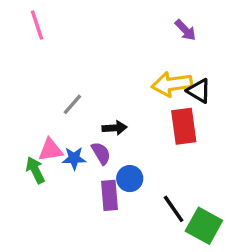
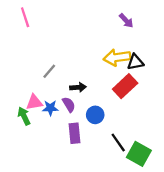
black triangle: (199, 91) -> (135, 62), turned -42
red rectangle: (184, 126) -> (125, 86), turned 55
blue circle: (130, 179) -> (95, 115), moved

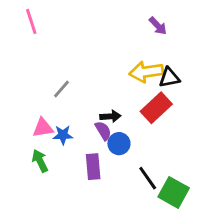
black arrow: (78, 87) -> (110, 116), moved
purple semicircle: (69, 105) -> (103, 131), moved
green arrow: (24, 116) -> (40, 161), moved

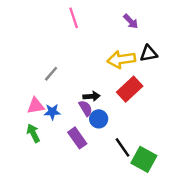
pink line: (31, 21) -> (74, 18), moved
black triangle: (169, 78) -> (149, 53), moved
purple rectangle: (93, 167) -> (77, 138), turned -30

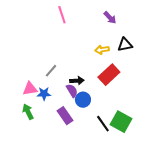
yellow arrow: (121, 59) -> (102, 50), size x0.6
gray line: (51, 74) -> (51, 71), moved
green square: (144, 159) -> (121, 122), moved

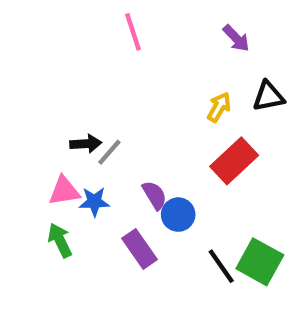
yellow arrow: (102, 50) -> (219, 107), turned 128
black arrow: (77, 81) -> (86, 144), moved

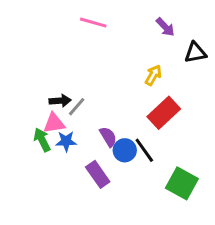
pink line: (133, 32) -> (93, 23), turned -56
black triangle: (268, 96) -> (195, 53), moved
pink triangle: (64, 191) -> (54, 123), moved
green arrow: (60, 240) -> (42, 140), moved
black line: (221, 266) -> (144, 150), moved

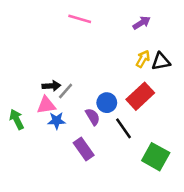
purple arrow: (165, 27) -> (142, 23), turned -78
black triangle: (195, 53) -> (161, 61), moved
yellow arrow: (153, 75) -> (143, 59), moved
green arrow: (42, 140) -> (17, 119), moved
blue circle: (125, 150) -> (107, 103), moved

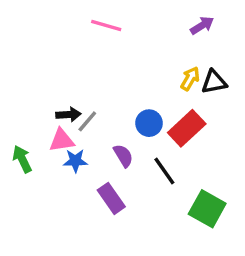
purple arrow: (142, 23) -> (202, 25), moved
blue circle: (107, 103) -> (149, 123), moved

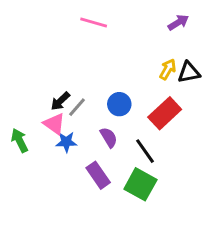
black arrow: (68, 115) -> (60, 101), turned 140
blue circle: (149, 123) -> (119, 104), moved
pink triangle: (62, 140) -> (54, 124), turned 45
green square: (207, 209) -> (140, 184), moved

